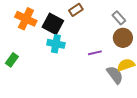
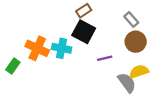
orange cross: (26, 19) -> (37, 48), moved
black square: (53, 24) -> (84, 32), moved

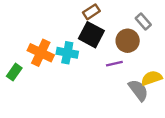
brown circle: (136, 42) -> (128, 41), moved

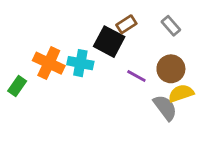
brown rectangle: (91, 12) -> (126, 24), moved
brown circle: (128, 41) -> (171, 69), moved
purple line: (114, 64) -> (136, 76), turned 42

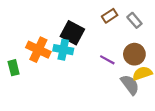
brown rectangle: (126, 24) -> (110, 16), moved
black square: (109, 42) -> (72, 33), moved
green rectangle: (17, 86) -> (14, 68), turned -49

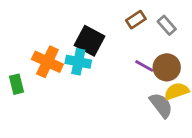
purple line: (107, 60) -> (144, 66), moved

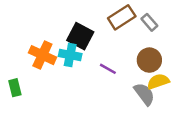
brown rectangle: (136, 20) -> (122, 17), size x1.5
purple line: (144, 66) -> (108, 69), moved
green rectangle: (17, 84) -> (15, 88), moved

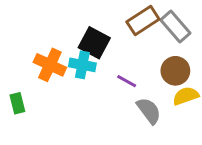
gray rectangle: (149, 22) -> (175, 26), size x1.5
gray semicircle: (144, 94) -> (149, 111), moved

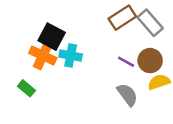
black square: (94, 43) -> (52, 37), moved
purple line: (127, 81) -> (126, 62), moved
green rectangle: (17, 103) -> (26, 88), moved, turned -36

